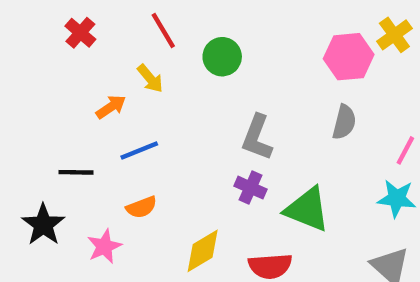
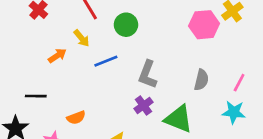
gray semicircle: (344, 122) -> (201, 80), moved
blue line: (139, 150) -> (106, 61), moved
purple cross: (251, 188) -> (143, 105), turned 30

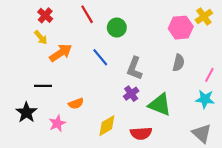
yellow arrow: (82, 38) -> (41, 37), moved
orange arrow: (57, 56) -> (61, 53), size x1.5
blue line: (106, 61) -> (100, 57), turned 72
gray semicircle: (201, 80) -> (179, 63), moved

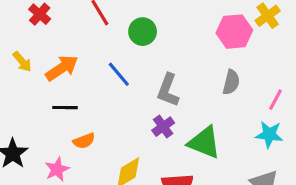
yellow arrow: (41, 37) -> (22, 62), moved
black line: (43, 86) -> (65, 108), moved

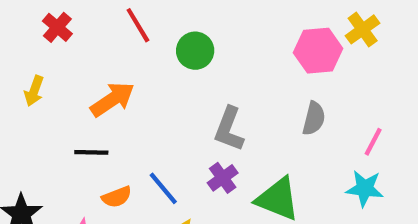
yellow arrow: (22, 62) -> (34, 91), turned 60
orange arrow: (62, 68) -> (112, 99), moved
blue line: (119, 74) -> (163, 188), moved

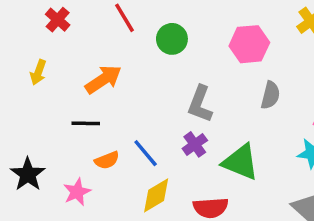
pink hexagon: (318, 51) -> (249, 44), moved

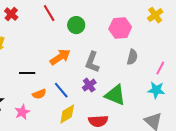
orange arrow: (103, 79) -> (60, 57), moved

